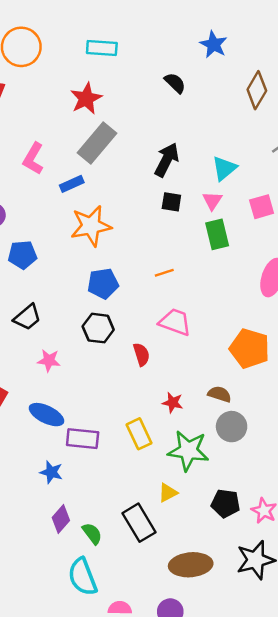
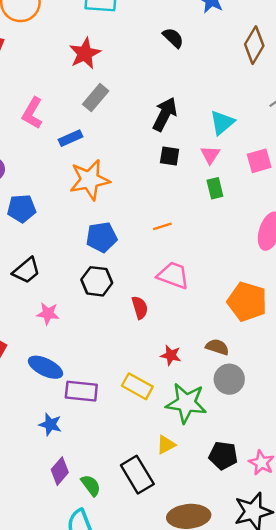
gray rectangle: (97, 143) -> (96, 98), size x0.7
green rectangle: (217, 234) -> (215, 188), size x0.7
yellow rectangle: (139, 434) -> (137, 386), turned -36

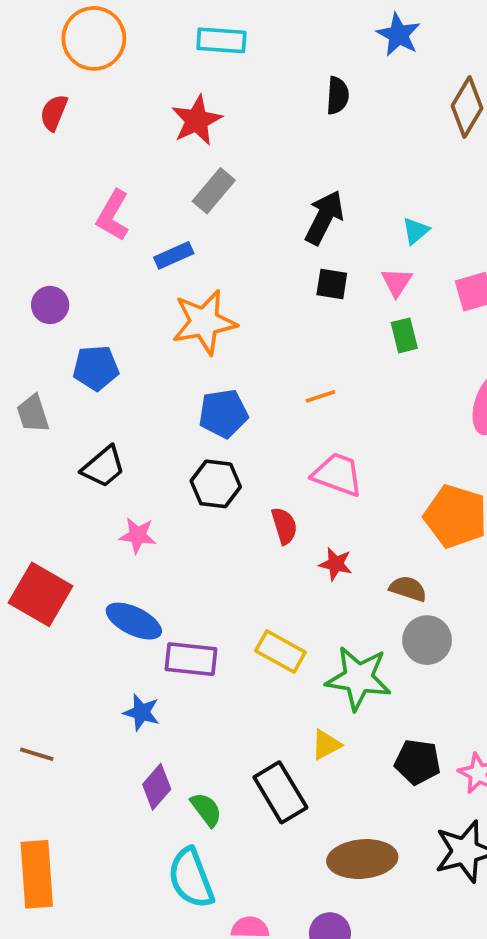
black semicircle: (173, 38) -> (338, 96), turned 50
cyan triangle: (222, 123) -> (416, 231), size x0.7
red star: (171, 355) -> (336, 564), moved

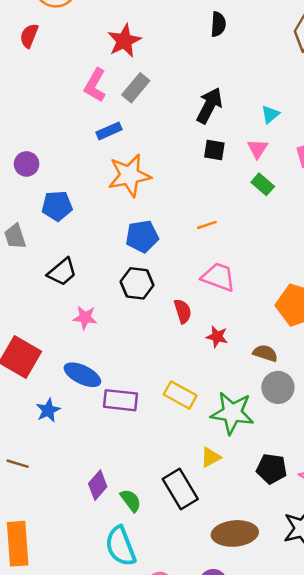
pink L-shape: (113, 216) -> (95, 85), moved
green rectangle: (404, 335) -> (263, 184), turned -35
blue star: (141, 712) -> (48, 410), moved, turned 30

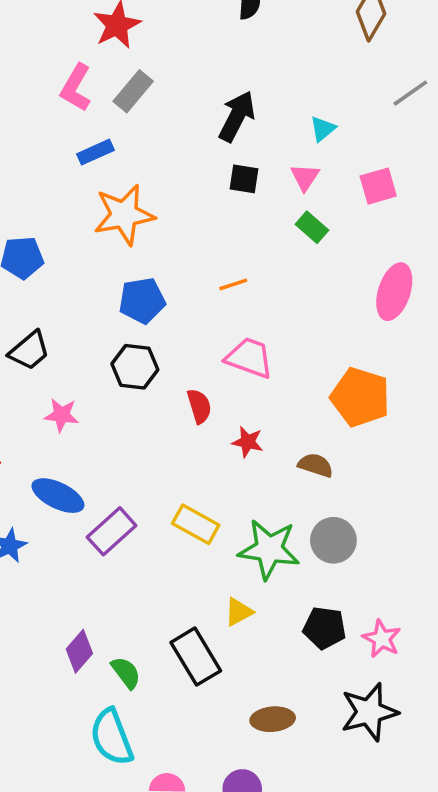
gray circle: (278, 387) -> (333, 540), moved
purple rectangle: (120, 400) -> (112, 531), turned -48
brown ellipse: (235, 533) -> (273, 719), size x0.7

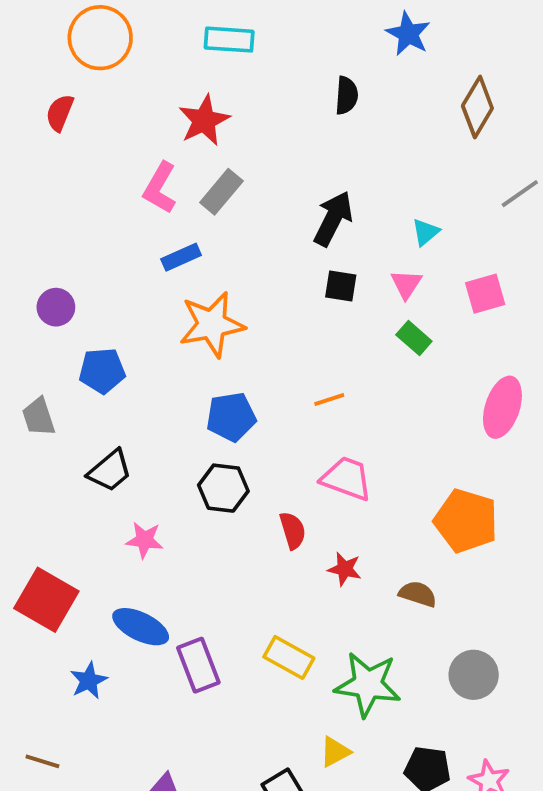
purple rectangle: (112, 531) -> (198, 665), turned -69
gray circle: (333, 540) -> (474, 675), moved

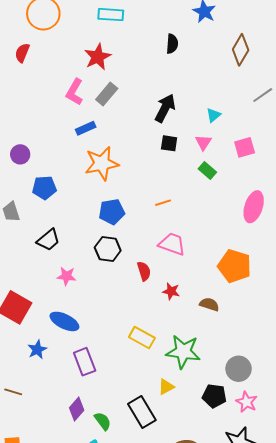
purple rectangle: (198, 665) -> (85, 362), moved
gray circle: (474, 675) -> (239, 369), moved

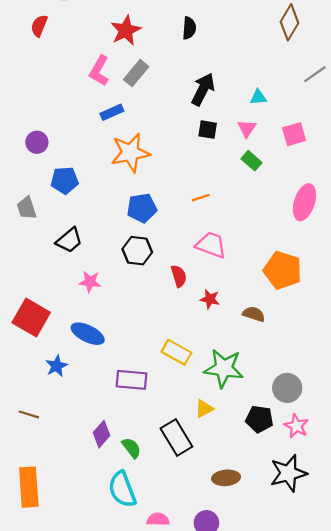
black semicircle: (172, 44) -> (189, 28), moved
cyan triangle: (213, 115) -> (258, 97), turned 35
purple rectangle: (85, 362) -> (131, 380), moved, turned -64

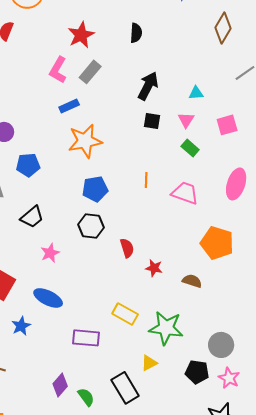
orange line: (201, 198) -> (146, 180), turned -70
pink trapezoid: (211, 245) -> (185, 193), moved
pink star: (90, 282) -> (50, 253), turned -30

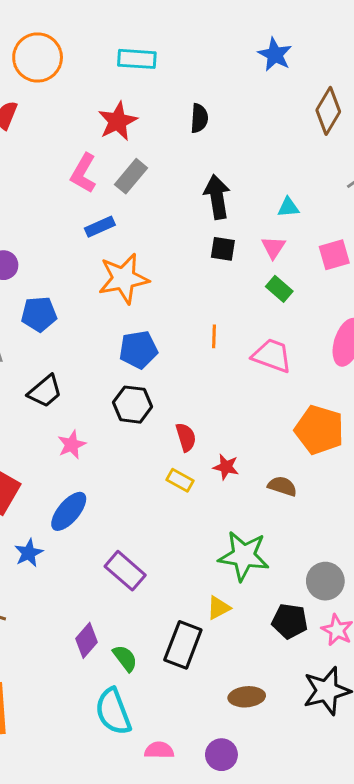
black arrow: (148, 86) -> (217, 197), turned -36
blue ellipse: (48, 298) -> (69, 511), turned -76
yellow rectangle: (125, 314) -> (180, 480), moved, size x0.7
purple rectangle: (86, 338) -> (125, 571), turned 36
black rectangle: (125, 388) -> (183, 645), turned 52

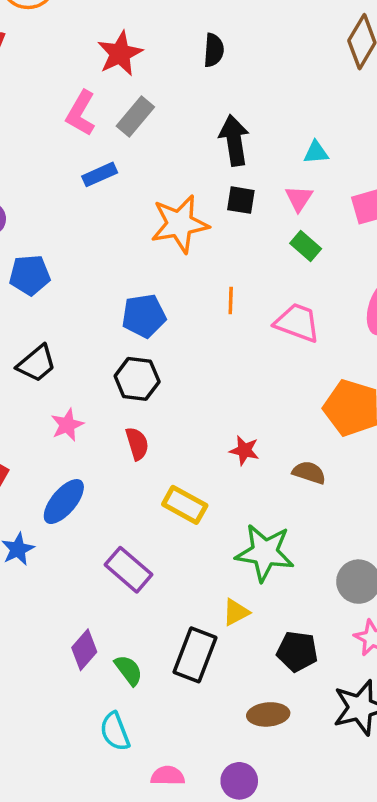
orange star: (124, 278) -> (180, 224), moved
red semicircle: (186, 437) -> (137, 444), moved
yellow rectangle: (180, 480) -> (185, 505), moved, size x1.4
black pentagon: (290, 621) -> (297, 651), moved
cyan semicircle: (113, 712) -> (115, 731), size x0.7

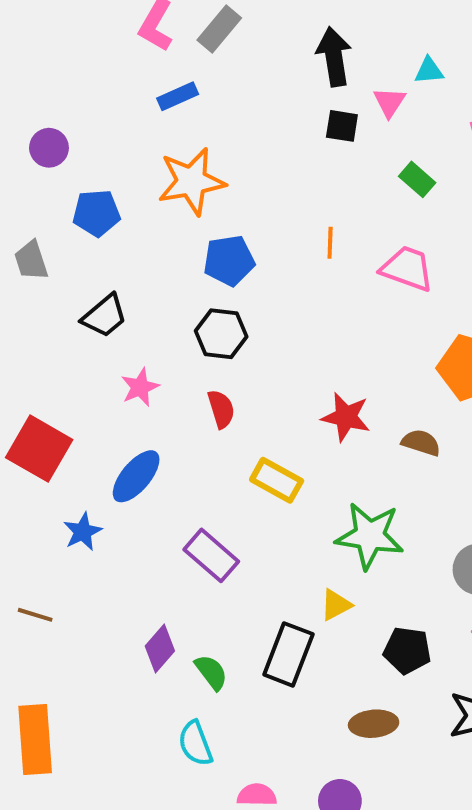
pink triangle: (299, 198) -> (389, 102), moved
orange star: (180, 224) -> (191, 181), moved
red star: (244, 450) -> (346, 417), size x1.4

